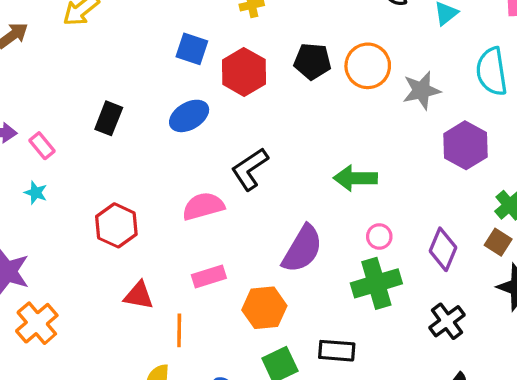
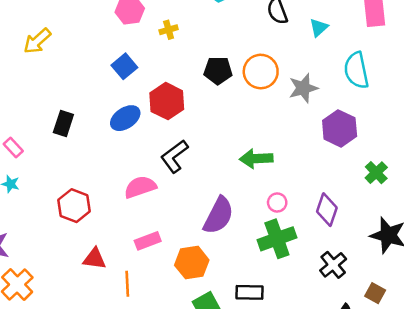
blue square: (192, 49) -> (124, 66), turned 35
red hexagon: (244, 72) -> (167, 101), moved
brown square: (498, 242) -> (375, 293), moved

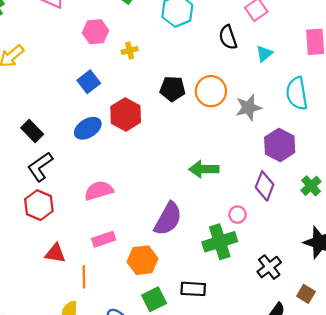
black rectangle: (63, 123) -> (32, 131), turned -65
black L-shape: (174, 156) -> (40, 167), moved
pink circle: (277, 203) -> (238, 215), moved
purple diamond: (327, 210) -> (265, 186), moved

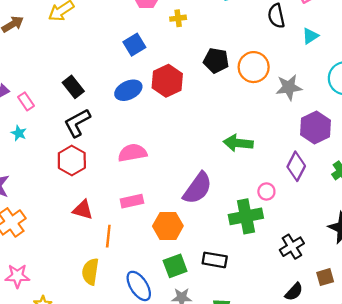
brown square: (306, 294) -> (325, 277), turned 36

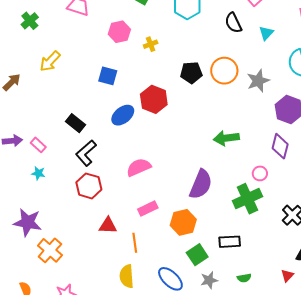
blue square: (134, 45) -> (108, 76), moved, turned -30

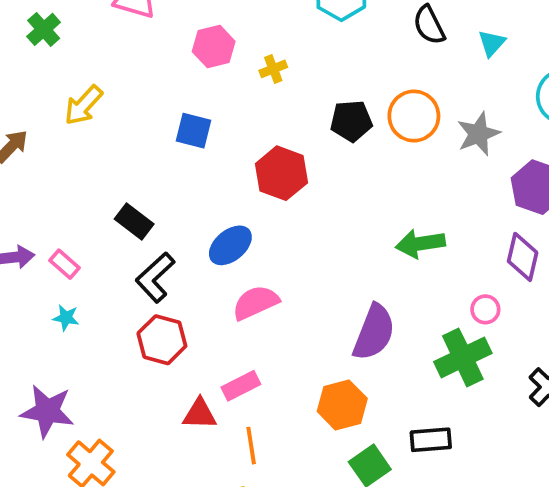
blue ellipse: (123, 115) -> (230, 245), moved
pink rectangle: (148, 208) -> (241, 386), moved

